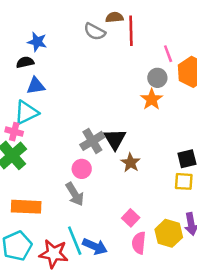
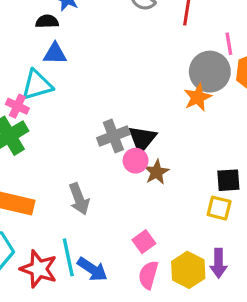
gray circle: (157, 78) -> (210, 72), size x1.6
pink circle: (82, 169) -> (136, 161), moved

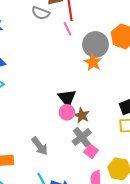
pink line: (229, 44) -> (68, 29), moved
gray cross: (113, 136) -> (82, 137), moved
pink square: (144, 242) -> (91, 151), moved

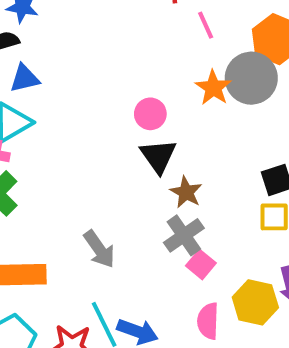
pink line: (68, 29) -> (206, 25), moved
gray circle: (95, 44) -> (251, 78), moved
pink circle: (67, 112) -> (150, 114), moved

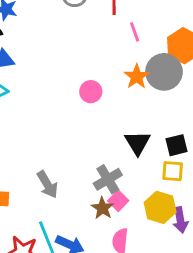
black triangle: (158, 156) -> (138, 143), moved
brown star: (186, 192) -> (102, 208), moved
yellow hexagon: (255, 302) -> (160, 207), moved

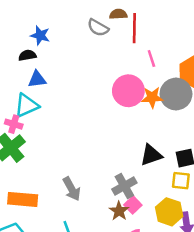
orange star: (137, 77) -> (152, 97), turned 30
pink circle: (91, 92) -> (128, 91), moved, size x1.6
black triangle: (138, 143) -> (151, 155), turned 40

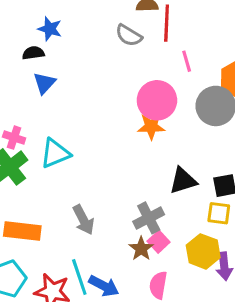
gray semicircle: (98, 28) -> (129, 35), moved
blue triangle: (37, 79) -> (44, 83), turned -42
orange star: (152, 97) -> (151, 126), moved
cyan triangle: (27, 105) -> (55, 153), moved

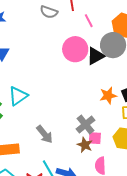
orange star: (151, 126) -> (108, 96), moved
black triangle: (183, 181) -> (96, 56), moved
pink square: (159, 242) -> (95, 138), turned -32

